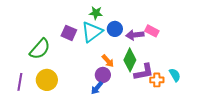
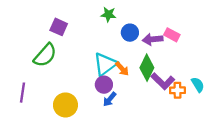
cyan triangle: (92, 32) -> (105, 64), moved
purple square: (69, 33) -> (59, 27), moved
purple L-shape: (144, 72) -> (163, 81), turned 55
purple circle: (103, 75) -> (104, 85), moved
yellow circle: (47, 80) -> (65, 105), moved

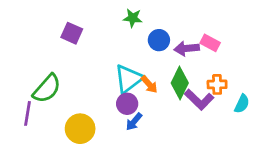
green semicircle: (45, 55) -> (47, 89), moved
cyan semicircle: (198, 85) -> (242, 104), turned 56
orange cross: (177, 90) -> (217, 84), moved

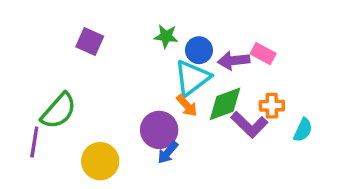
green star: (133, 18) -> (166, 36), moved
cyan triangle: (129, 79) -> (192, 78), moved
green diamond: (180, 83) -> (225, 104), turned 44
purple circle: (127, 104) -> (159, 130), size x1.4

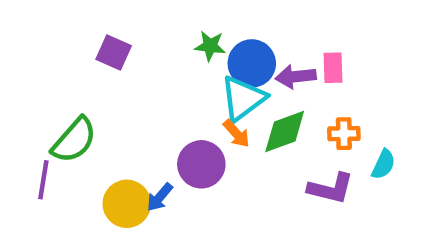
blue circle: (199, 50) -> (252, 63), size x1.4
pink rectangle: (263, 54) -> (333, 68), turned 60
purple L-shape: (249, 125) -> (331, 188), moved, turned -30
blue arrow: (168, 152) -> (160, 197), moved

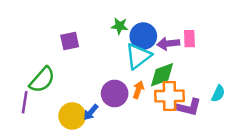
purple square: (114, 52) -> (70, 41), moved, turned -36
orange arrow: (236, 134) -> (138, 90), moved, turned -119
orange cross: (344, 134) -> (170, 96), moved, size x1.6

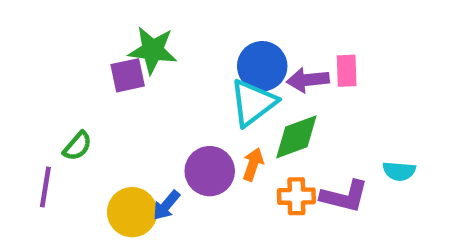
green star: (120, 26) -> (153, 50), moved, size x1.5
green semicircle: (42, 80) -> (77, 146), size x0.6
cyan semicircle: (218, 93) -> (399, 171), turned 70
orange cross: (170, 96) -> (296, 196), moved, size x0.7

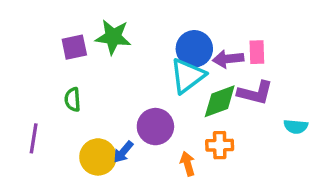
purple square: (128, 75) -> (74, 47), moved
green semicircle: (77, 146) -> (73, 99), moved, turned 135
orange arrow: (253, 164) -> (188, 164), moved, turned -35
purple L-shape: (344, 196) -> (255, 93), moved

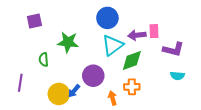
green star: (113, 37) -> (68, 42), moved
purple square: (74, 47) -> (34, 21), moved
blue circle: (194, 49) -> (107, 18), moved
purple L-shape: (255, 93) -> (173, 49), moved

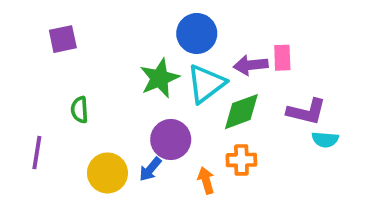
green star: (68, 42) -> (160, 78), moved, turned -30
purple L-shape: (173, 49) -> (306, 112), moved
blue arrow: (74, 91) -> (150, 169), moved

